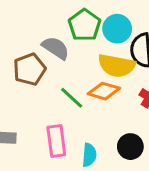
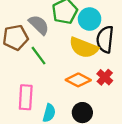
orange diamond: (104, 91) -> (78, 80), moved
green line: (72, 98) -> (38, 56), moved

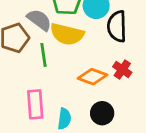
yellow semicircle: (84, 48) -> (67, 34), moved
green line: (38, 56) -> (44, 55), turned 36

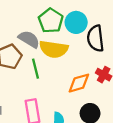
orange diamond: (93, 77) -> (79, 83), turned -30

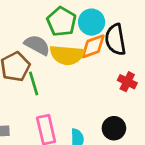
green line: (35, 69) -> (34, 83), moved
orange diamond: (79, 83) -> (93, 46), moved

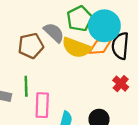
cyan circle: (92, 22) -> (104, 26), size x1.4
green line: (34, 83) -> (26, 86), moved

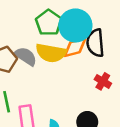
gray semicircle: (54, 33) -> (26, 56), moved

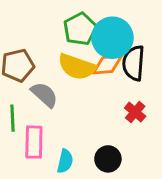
gray semicircle: (26, 56) -> (44, 95), moved

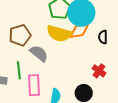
black semicircle: (134, 63) -> (103, 37), moved, size x0.6
red cross: (135, 112) -> (99, 71), moved

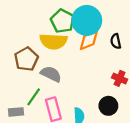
yellow semicircle: (59, 33) -> (53, 41), moved
green line: (19, 70) -> (34, 97), turned 54

